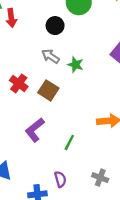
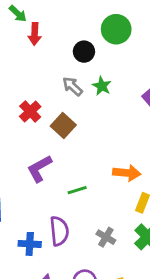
green star: (75, 65) -> (102, 86), moved
green line: (69, 142) -> (77, 190), turned 35
purple semicircle: (60, 179) -> (59, 231), size x1.5

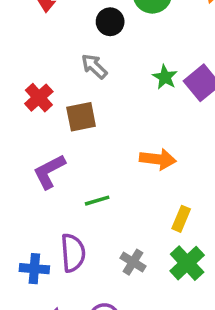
green star: (102, 86) -> (165, 77), moved
brown square: (63, 126) -> (81, 117), turned 35
orange arrow: (127, 173) -> (158, 159), moved

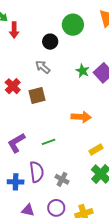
purple L-shape: (49, 171) -> (16, 143), moved
yellow rectangle: (181, 219) -> (96, 149), turned 40
gray cross: (133, 262) -> (62, 179), moved

